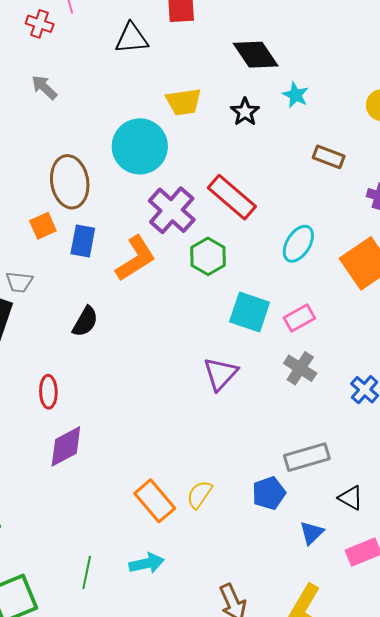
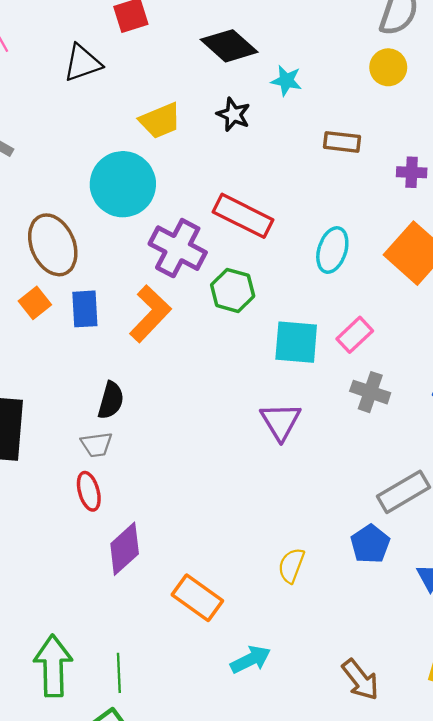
gray trapezoid: (19, 282) -> (97, 445), moved
orange rectangle: (155, 501) -> (197, 598), moved
green line: (87, 572) -> (119, 673), moved

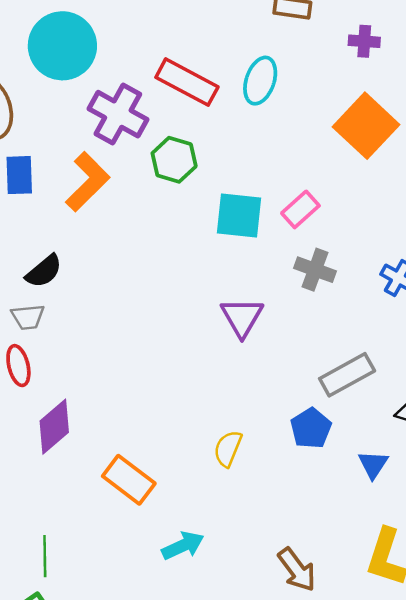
cyan ellipse: (332, 250) -> (260, 81), moved
black semicircle: (111, 400) -> (44, 271), turned 33
purple triangle: (281, 421) -> (242, 317), moved

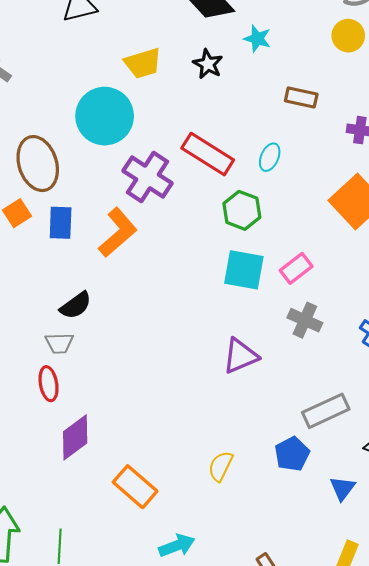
cyan ellipse: (260, 81) -> (270, 157), size x0.7
green hexagon: (174, 160) -> (242, 210), moved
purple triangle: (242, 317) -> (240, 356), turned 33

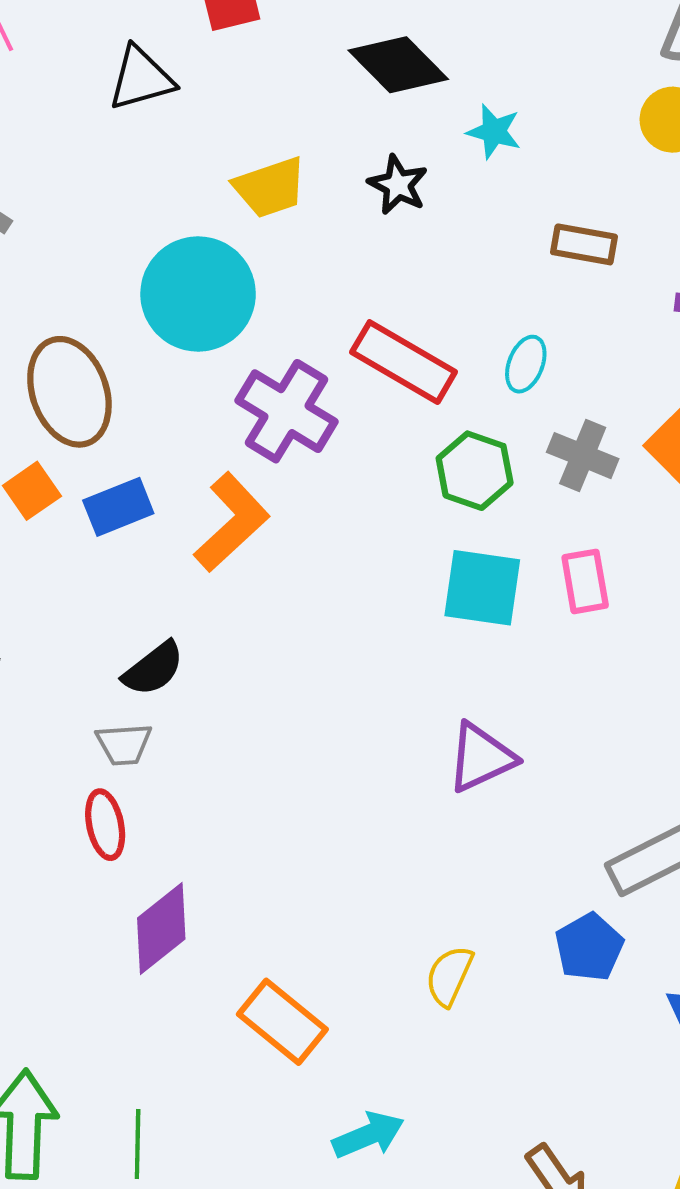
blue rectangle: (61, 223) -> (118, 507), turned 68
pink rectangle: (296, 268) -> (585, 581), turned -60
gray cross: (305, 320) -> (583, 456), moved

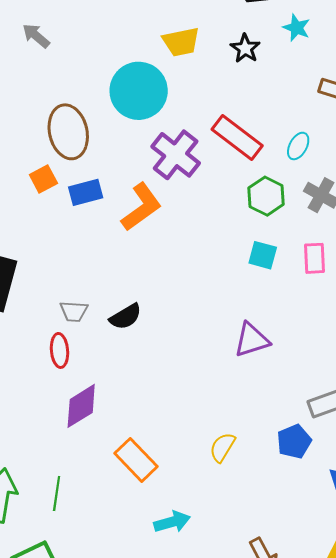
cyan square: (482, 588) -> (263, 255), size x0.7
black semicircle: (153, 669) -> (126, 317), moved
green line: (138, 1144) -> (57, 494), moved

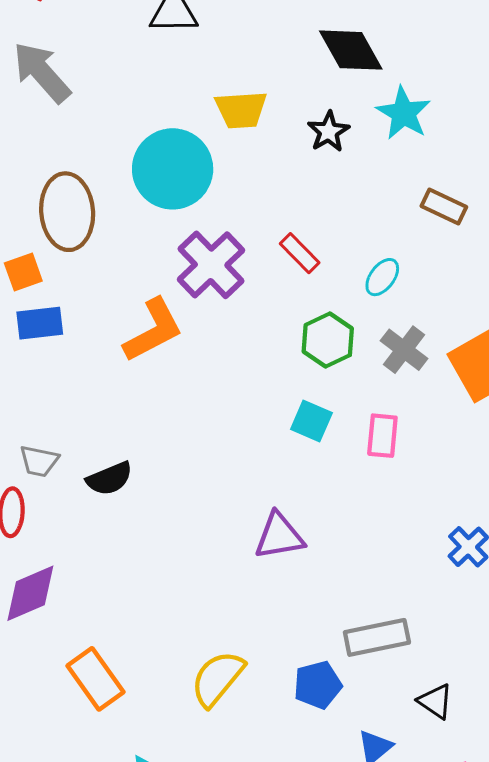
cyan star: (297, 28) -> (404, 113), size x1.4
gray arrow: (36, 36) -> (42, 72), size x1.6
red rectangle: (237, 137) -> (300, 253), size x0.6
blue rectangle: (86, 192) -> (40, 323), moved
yellow semicircle: (222, 447) -> (217, 679), size x1.4

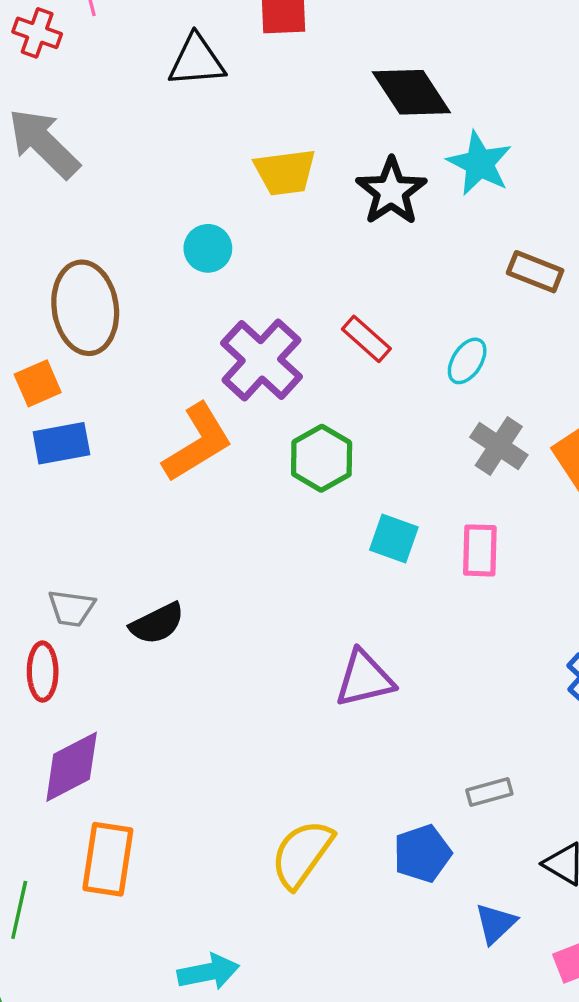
black star: (329, 132) -> (391, 191), size x1.4
cyan circle: (173, 169) -> (208, 248), size x0.5
green hexagon: (328, 340) -> (322, 458), moved
gray rectangle: (377, 637) -> (489, 792), size x0.6
orange rectangle: (95, 679) -> (108, 859), moved, turned 48

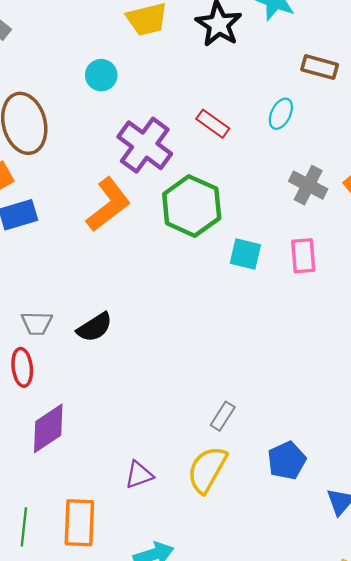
cyan ellipse: (467, 361) -> (281, 114), moved
green hexagon: (322, 458) -> (192, 206), size x1.4
purple triangle: (364, 679) -> (139, 475), moved, size x0.7
gray rectangle: (489, 792) -> (223, 416), moved, turned -36
orange rectangle: (108, 859) -> (79, 523), moved

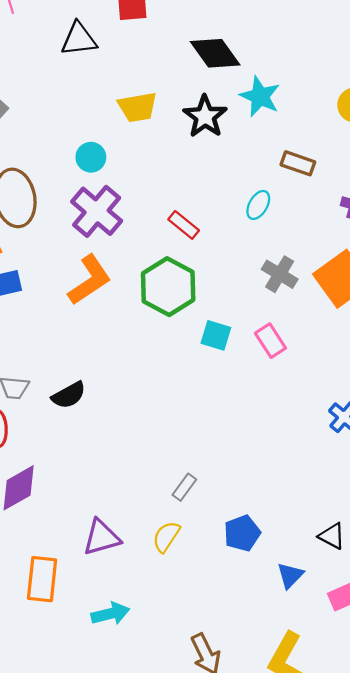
red rectangle: (213, 124) -> (184, 225), moved
purple cross: (145, 145) -> (97, 211), moved
pink rectangle: (303, 256) -> (270, 341), turned -32
yellow semicircle: (207, 469) -> (166, 537), size x0.7
purple triangle: (139, 475) -> (101, 537), size x1.4

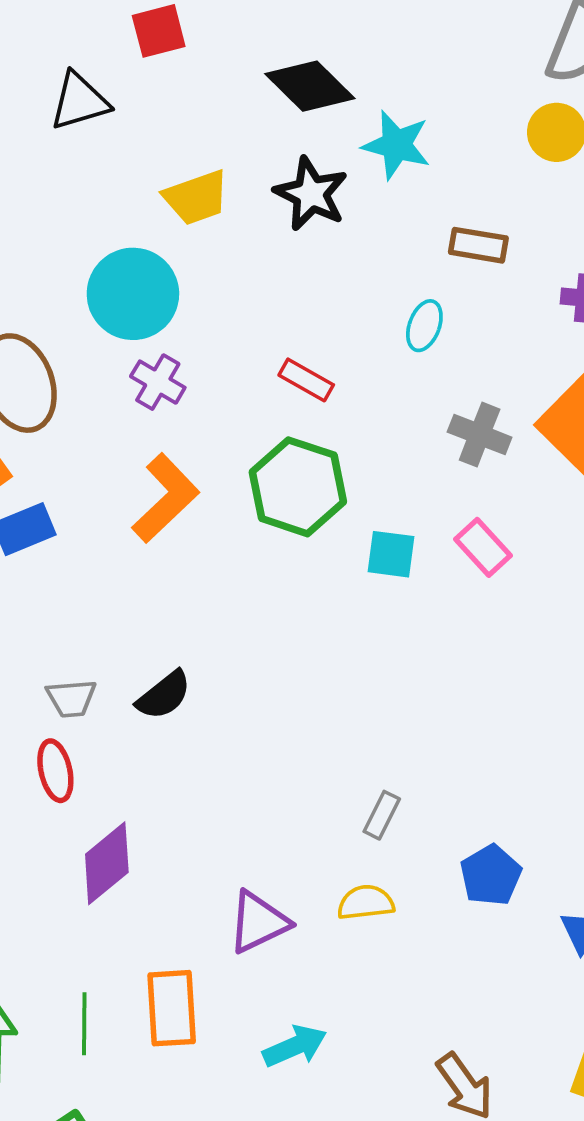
cyan circle: (91, 157) -> (133, 294), size x1.8
purple cross: (97, 211) -> (158, 382), size x0.6
yellow semicircle: (166, 537) -> (366, 902), turned 60

